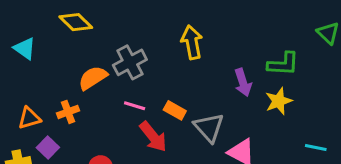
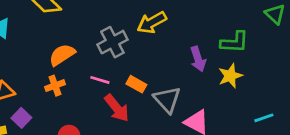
yellow arrow: (192, 42) -> (152, 22), turned -108
gray cross: (130, 62) -> (112, 42), moved
orange cross: (68, 112) -> (55, 86), moved
cyan line: (316, 148) -> (264, 118), turned -30

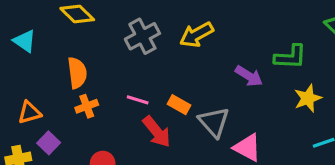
gray cross: (112, 42) -> (142, 36), moved
orange semicircle: (62, 55) -> (77, 73), moved, turned 116
purple arrow: (198, 59) -> (249, 76), turned -40
yellow star: (230, 76) -> (308, 98), moved

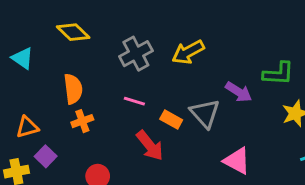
pink line: (138, 100) -> (134, 101), moved
gray triangle: (214, 122) -> (205, 113), moved

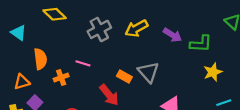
orange semicircle: (73, 89) -> (40, 59), moved
purple arrow: (239, 92) -> (172, 35), moved
pink line: (134, 101) -> (83, 63), moved

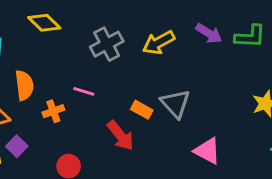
purple arrow: (172, 35) -> (209, 33), moved
green L-shape: (201, 44) -> (250, 36), moved

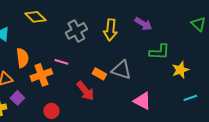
green L-shape: (250, 36) -> (159, 52), moved
yellow arrow: (159, 43) -> (110, 30), turned -55
gray triangle: (175, 104) -> (121, 70), turned -30
orange cross: (53, 111) -> (41, 75), size x1.5

